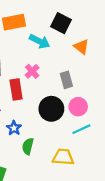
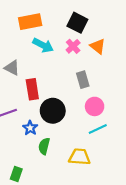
cyan arrow: (40, 41) -> (43, 45), moved
pink cross: (32, 71) -> (73, 46), moved
black circle: (51, 109) -> (53, 111), moved

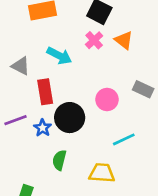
cyan arrow: (43, 45) -> (59, 56), moved
gray rectangle: (83, 80) -> (143, 89), moved, turned -49
pink circle: (95, 106) -> (107, 99), moved
blue star: (30, 128) -> (43, 128), moved

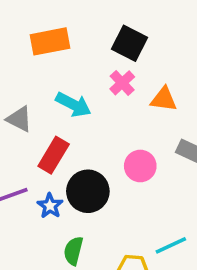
orange triangle: (124, 40) -> (164, 99), moved, turned -30
red rectangle: (45, 92) -> (54, 155), turned 40
cyan line: (124, 139) -> (171, 245), moved

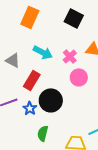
orange rectangle: (50, 41) -> (30, 17), turned -55
pink cross: (122, 83) -> (70, 56), moved
pink circle: (140, 166) -> (79, 77), moved

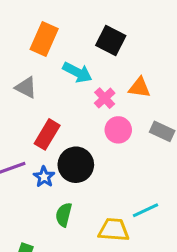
cyan arrow: (43, 52) -> (77, 72), moved
gray triangle: (13, 60) -> (26, 87), moved

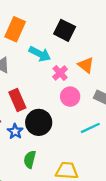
orange triangle: (139, 87) -> (86, 65), turned 30
red rectangle: (47, 134) -> (17, 100), turned -55
cyan line: (145, 210) -> (90, 128), moved

